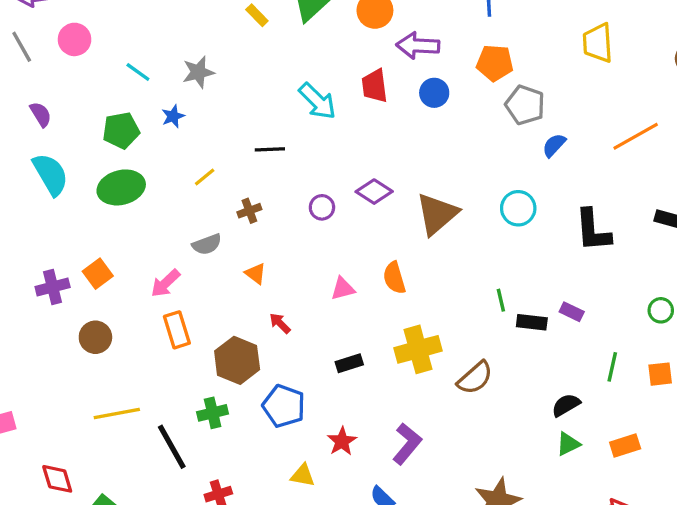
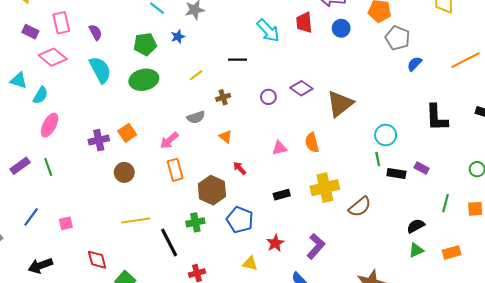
cyan circle: (518, 208) -> (386, 135), moved

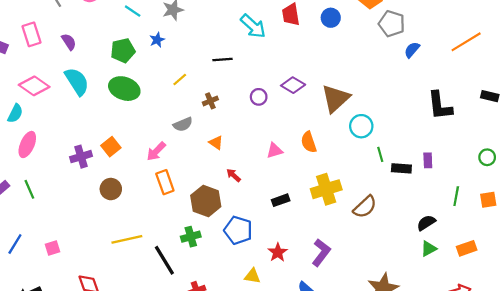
pink diamond: (53, 57) -> (34, 86), moved
green ellipse: (144, 80) -> (124, 89), turned 36
cyan circle: (386, 135) -> (361, 126), moved
purple rectangle: (422, 168) -> (428, 160), turned 64

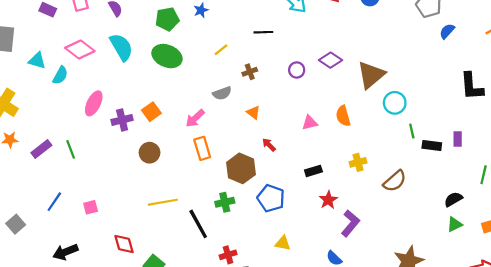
pink ellipse: (27, 145) -> (94, 103), moved
yellow cross: (326, 189) -> (358, 162), size x0.6
red star: (278, 252) -> (328, 200), moved

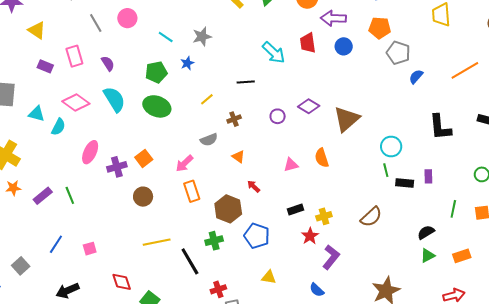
cyan circle: (395, 103) -> (391, 147), moved
yellow cross: (358, 162) -> (324, 216), moved

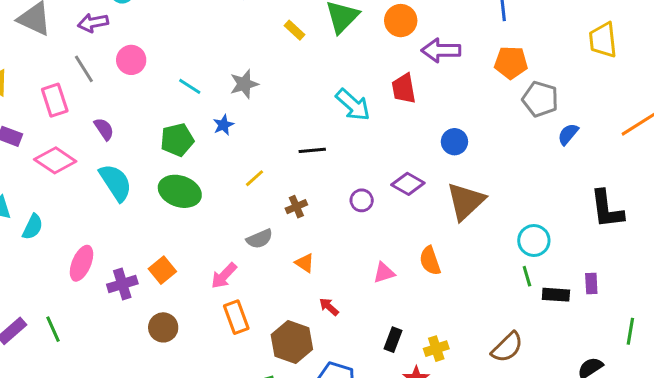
blue circle: (344, 46) -> (454, 142), moved
pink rectangle: (74, 56) -> (55, 100), moved
pink diamond: (76, 103) -> (55, 160), moved
black rectangle: (296, 209) -> (393, 340), turned -49

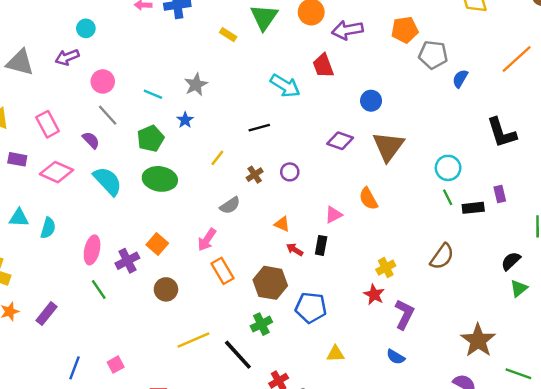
gray line: (84, 69) -> (108, 115), moved
purple circle: (362, 200) -> (290, 172), moved
orange triangle: (305, 263) -> (282, 224), moved
green line: (53, 329) -> (99, 289), moved
black rectangle: (393, 340) -> (321, 245), moved

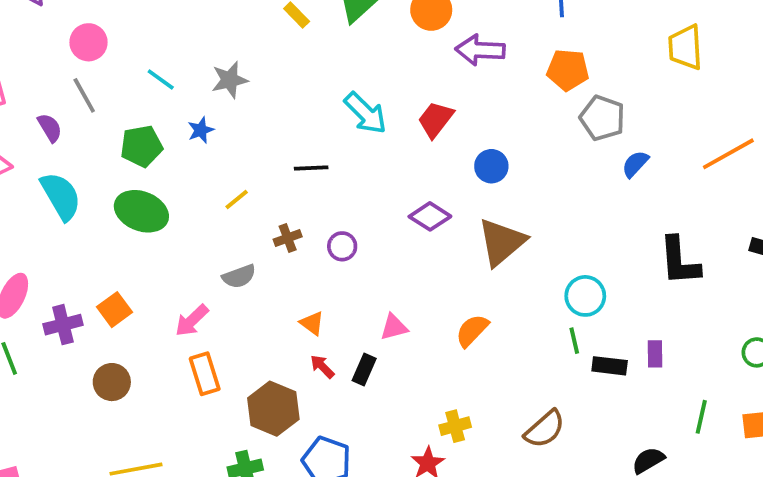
red trapezoid: (323, 66) -> (436, 119), moved, turned 45
orange semicircle: (368, 199) -> (472, 331), moved, turned 60

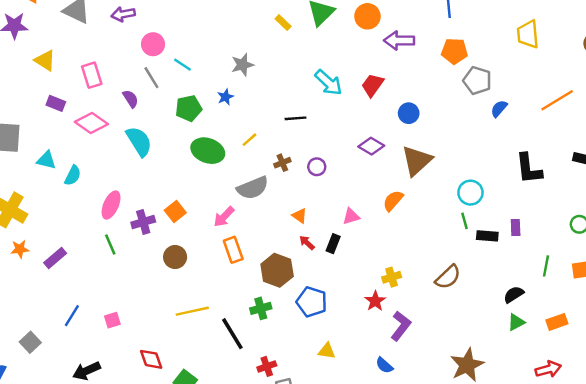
cyan line: (161, 79) -> (182, 65), moved
green ellipse: (141, 211) -> (208, 151), moved
gray semicircle: (239, 276) -> (253, 188), size x1.5
orange semicircle: (472, 331) -> (393, 201), moved

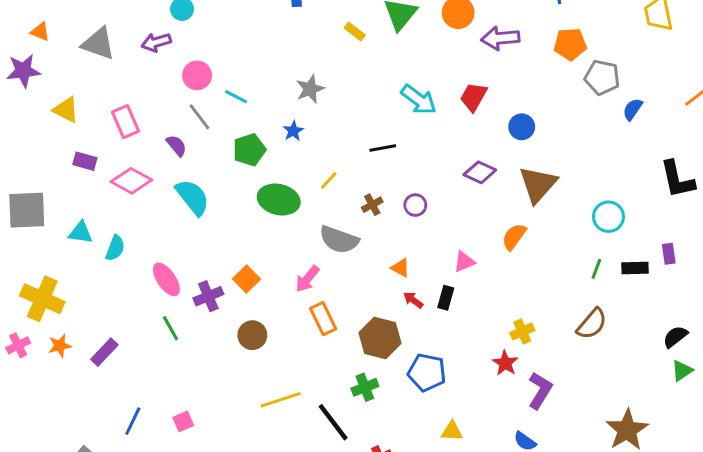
gray semicircle: (253, 188) -> (339, 240), turned 48
pink ellipse: (111, 205) -> (166, 279), turned -52
green line: (465, 221) -> (596, 269), moved, turned 42

